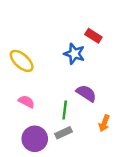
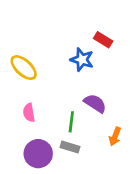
pink semicircle: (26, 102) -> (29, 113), turned -126
gray rectangle: (64, 133) -> (70, 147), turned 42

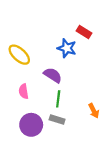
purple semicircle: (95, 103) -> (53, 75), moved
orange arrow: (115, 136) -> (94, 111), turned -48

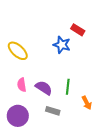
purple semicircle: (53, 75) -> (44, 88), moved
green line: (58, 99) -> (68, 87), moved
purple circle: (31, 125) -> (18, 116), moved

